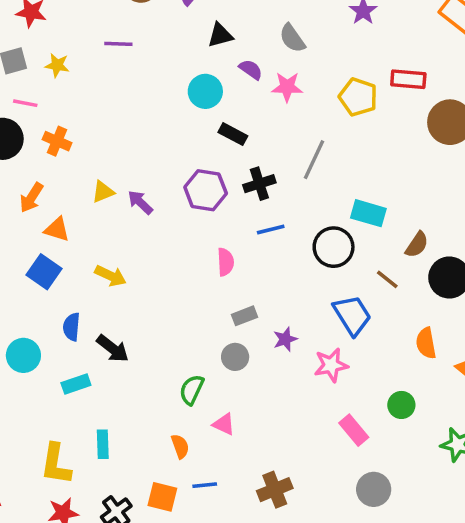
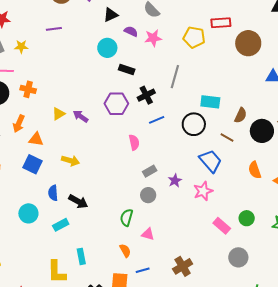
green circle: (401, 405) -> (247, 218), moved

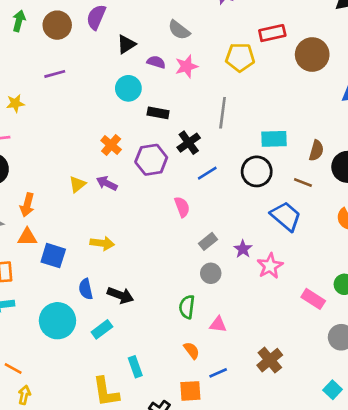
orange cross: (28, 89) -> (111, 145), moved, turned 35
orange triangle: (36, 139) -> (27, 237), moved
pink star: (203, 191) -> (270, 266), moved
cyan circle: (28, 213) -> (57, 321), size x1.4

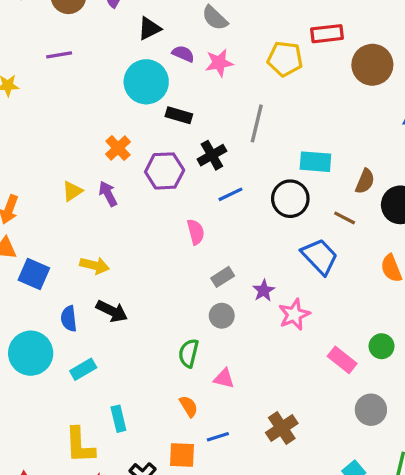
cyan circle: (128, 88) -> (146, 82), size x1.4
purple arrow: (107, 183) -> (108, 194), turned 30
black arrow: (120, 295) -> (112, 311), moved

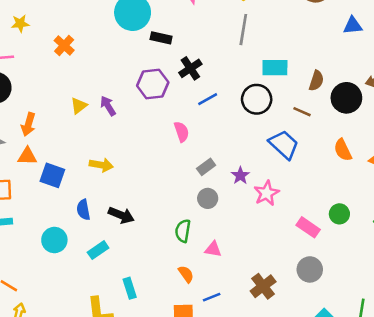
gray line: (257, 123) -> (243, 30), moved
orange cross: (118, 148) -> (64, 45), moved
black arrow: (112, 311) -> (121, 215), moved
cyan circle: (31, 353) -> (54, 240), size x0.7
gray circle: (371, 410) -> (310, 269), moved

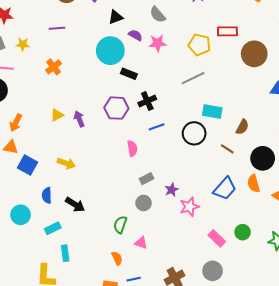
gray line: (243, 30) -> (193, 78), turned 45
black circle: (346, 98) -> (263, 158), moved
blue trapezoid: (284, 145) -> (225, 189), moved, turned 80
cyan rectangle: (130, 288) -> (65, 253), moved

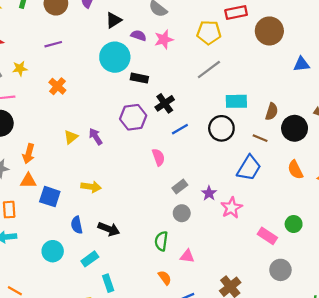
black circle: (263, 158) -> (295, 128), moved
blue trapezoid: (225, 189) -> (249, 168), moved
gray circle: (213, 271) -> (280, 270), moved

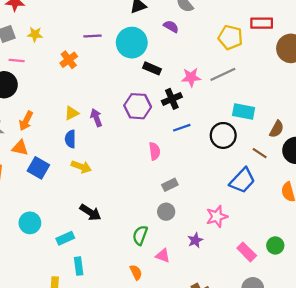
purple semicircle: (138, 35) -> (171, 26), moved
pink star: (164, 39) -> (191, 77), moved
purple line: (53, 44) -> (93, 36), moved
purple star: (209, 193) -> (195, 240), moved
blue semicircle: (77, 225) -> (70, 139), moved

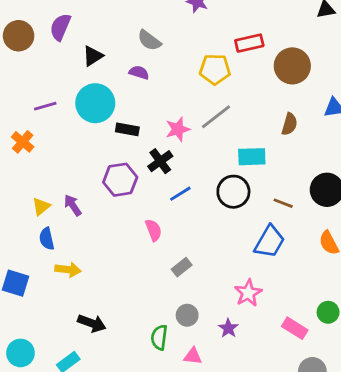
brown semicircle: (277, 129) -> (289, 124), moved
gray circle: (166, 212) -> (187, 315), moved

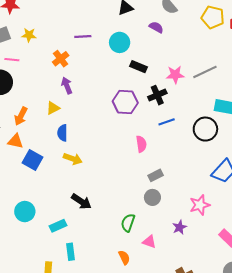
yellow pentagon: (215, 69) -> (213, 17), moved
cyan circle: (95, 103) -> (120, 42), size x0.7
purple arrow: (73, 205) -> (67, 85), moved
yellow triangle: (41, 206) -> (53, 108), moved
gray circle: (187, 315) -> (152, 197), moved

